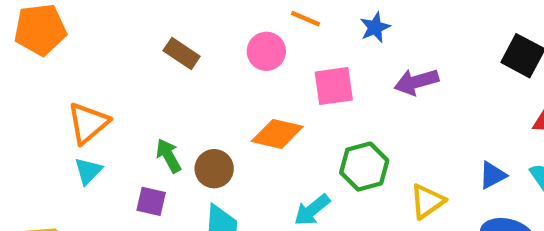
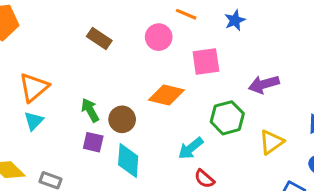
purple arrow: (416, 82) -> (264, 84), moved
purple square: (151, 201) -> (93, 142), moved

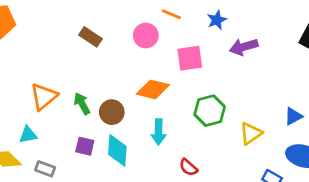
purple arrow: (264, 84) -> (244, 47), moved
orange triangle: (34, 87) -> (44, 96), moved
cyan triangle: (34, 121) -> (28, 135), moved, turned 36
purple square: (93, 142) -> (85, 146), moved
cyan arrow: (191, 148) -> (159, 132), moved, turned -50

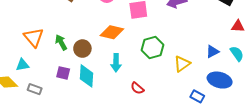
orange triangle: (44, 96) -> (34, 37), turned -30

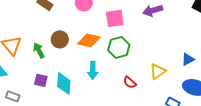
green hexagon: (153, 48) -> (119, 47), moved
brown circle: (82, 49) -> (60, 39), moved
red semicircle: (137, 88) -> (130, 82), moved

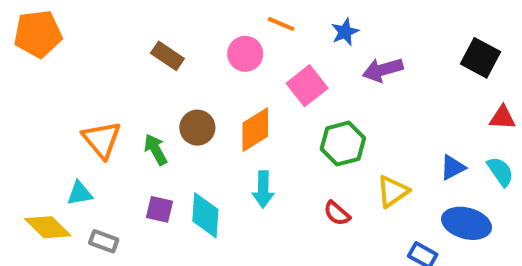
pink square: (115, 18) -> (307, 86), turned -30
orange diamond: (89, 40) -> (255, 130), turned -45
green hexagon: (119, 47) -> (343, 144), moved

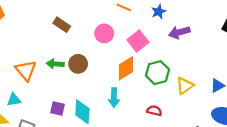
pink circle: (245, 54) -> (104, 33), moved
orange diamond: (255, 130) -> (126, 68), moved
green arrow: (156, 150) -> (55, 64), moved, turned -56
yellow triangle: (393, 191) -> (185, 86), moved
red semicircle: (337, 213) -> (154, 111), turned 152

